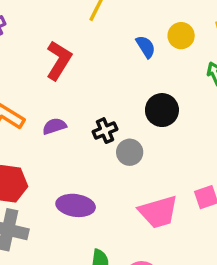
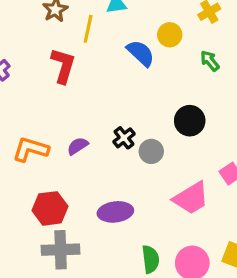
blue semicircle: (146, 47) -> (141, 53), size x1.4
red L-shape: (59, 60) -> (63, 66), moved
black circle: (162, 110) -> (190, 121), moved

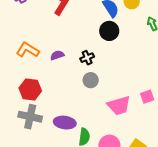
black circle: (190, 121) -> (109, 31), moved
gray circle: (151, 151) -> (91, 80), moved
purple ellipse: (115, 212) -> (65, 123), moved

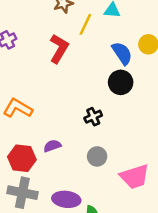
purple semicircle: (57, 55) -> (52, 146), moved
gray circle: (91, 80) -> (97, 156), moved

